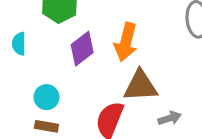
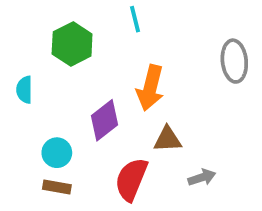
purple diamond: (82, 49) -> (105, 120), moved
brown triangle: (140, 86) -> (168, 139), size x0.7

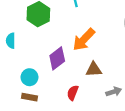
orange arrow: (150, 88) -> (84, 40), turned 30
red semicircle: (131, 179) -> (73, 93), size x0.6

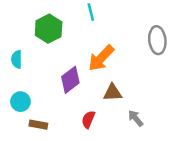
cyan circle: (29, 77) -> (20, 102), moved
gray arrow: (114, 92) -> (136, 118), turned -112

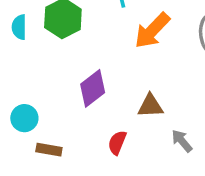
orange arrow: (101, 58) -> (152, 31), moved
cyan semicircle: (17, 59) -> (19, 27), moved

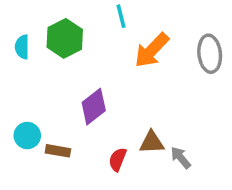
brown triangle: (150, 106) -> (152, 142), moved
brown rectangle: (49, 150) -> (58, 151), moved

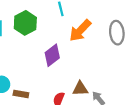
purple diamond: (94, 107) -> (52, 55), moved

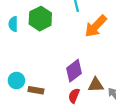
purple diamond: (52, 55) -> (74, 71), moved

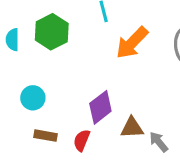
cyan circle: (16, 80) -> (33, 98), moved
red semicircle: (74, 96) -> (82, 140), moved

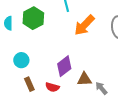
brown rectangle: (45, 136) -> (29, 84), turned 56
red semicircle: (82, 140) -> (52, 87), turned -96

